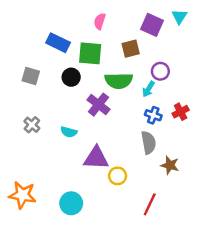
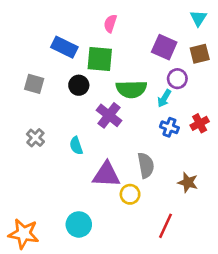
purple square: (152, 25) -> (164, 47), moved
brown square: (131, 49) -> (200, 54), moved
cyan semicircle: (69, 132) -> (76, 146), turned 56
gray semicircle: (148, 143) -> (146, 165), moved
orange star: (22, 195) -> (24, 234), moved

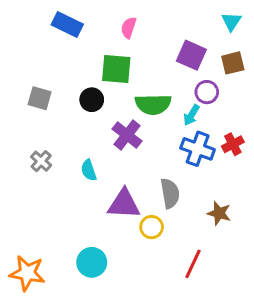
blue rectangle: (64, 47) -> (67, 25), moved
blue cross: (169, 127) -> (198, 149), size x1.5

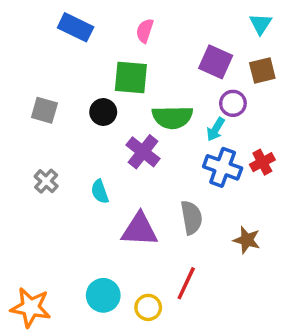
yellow circle: (152, 227) -> (148, 307), moved
red line: (193, 264) -> (186, 283), moved

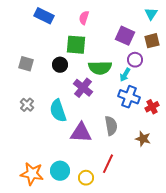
red cross: (262, 162) -> (152, 107), moved
cyan semicircle: (100, 192) -> (58, 111), size x1.6
orange star: (31, 307) -> (32, 174), moved

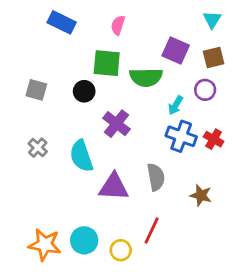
purple circle: (135, 60) -> (205, 90), moved
green semicircle: (100, 68) -> (146, 77), moved
red cross: (152, 107) -> (214, 139), moved, turned -32

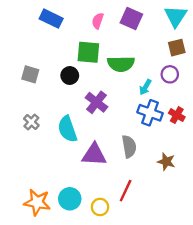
cyan triangle: (212, 20) -> (176, 16), size x1.5
purple square: (176, 50) -> (131, 19), moved

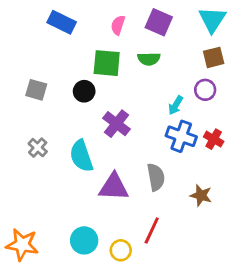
green semicircle: (121, 64) -> (149, 59), moved, size x0.7
orange star: (37, 202) -> (22, 245), moved

